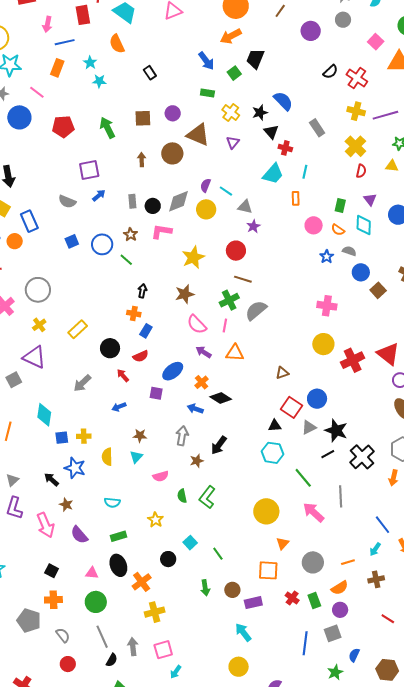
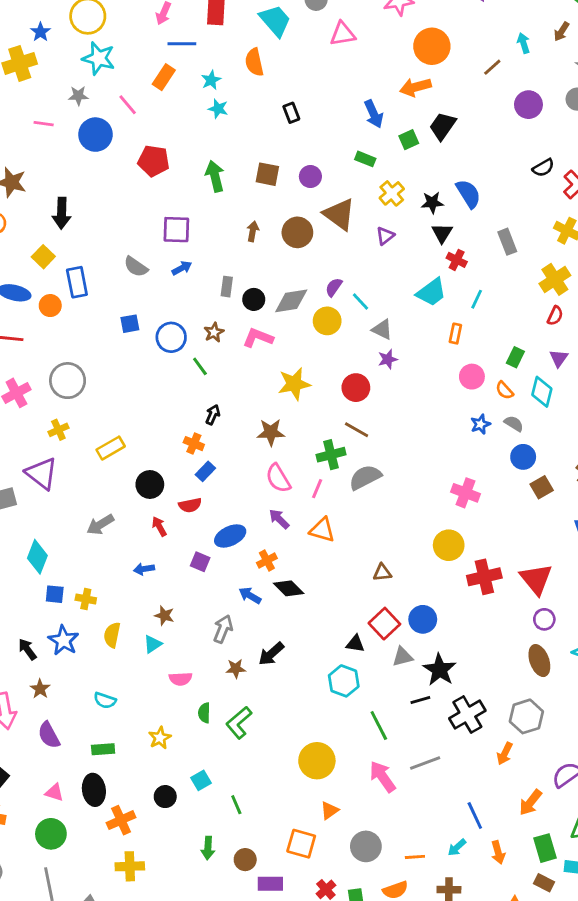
gray line: (341, 496) -> (425, 763), turned 60

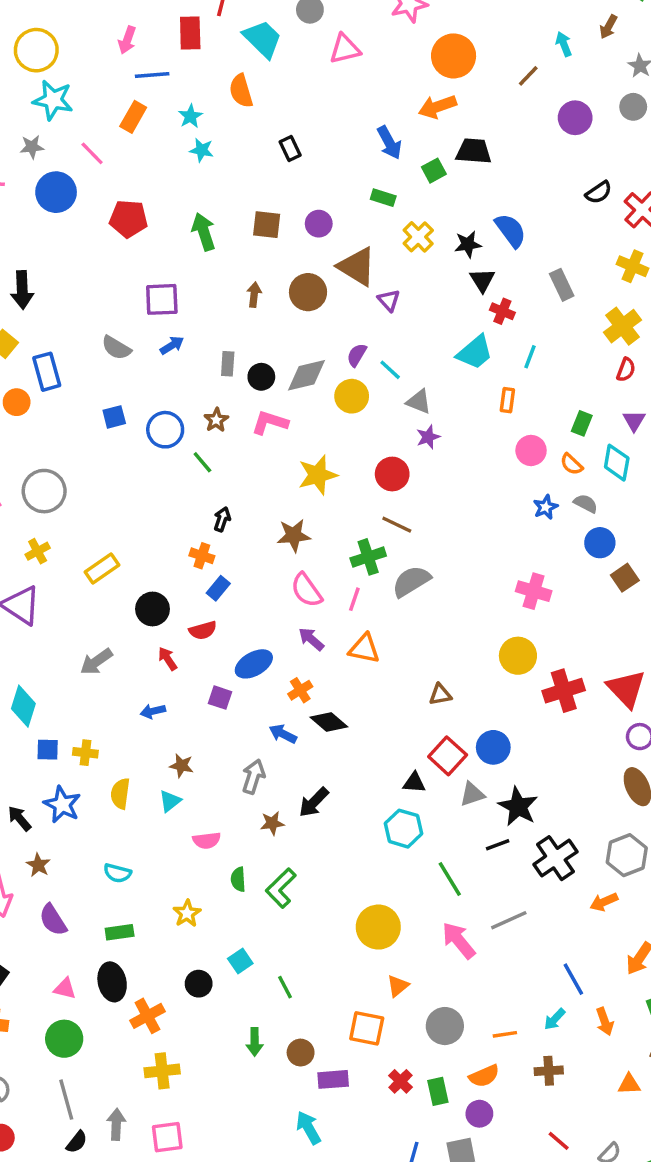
black trapezoid: (443, 126) -> (474, 151), turned 64
purple triangle: (385, 236) -> (389, 300), moved, turned -30
orange arrow: (505, 754) -> (604, 902), turned 45

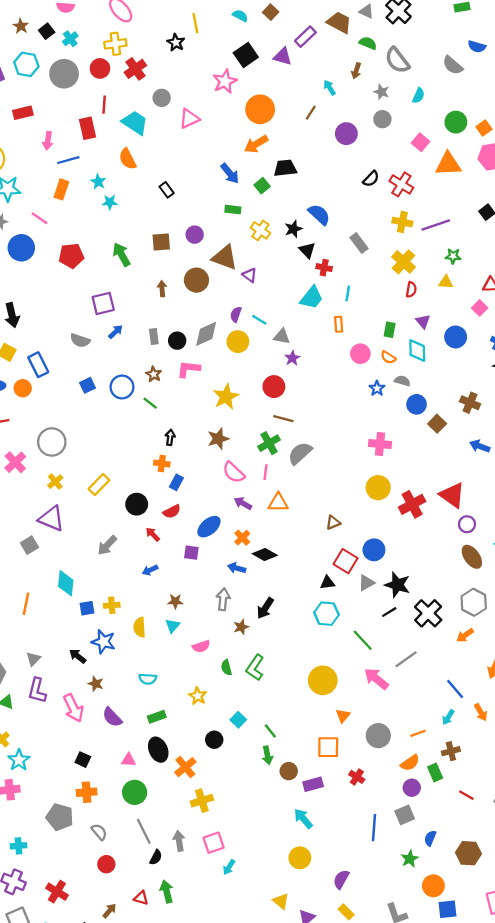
green arrow: (255, 1042) -> (267, 755), moved
green rectangle: (438, 1091) -> (435, 772), moved

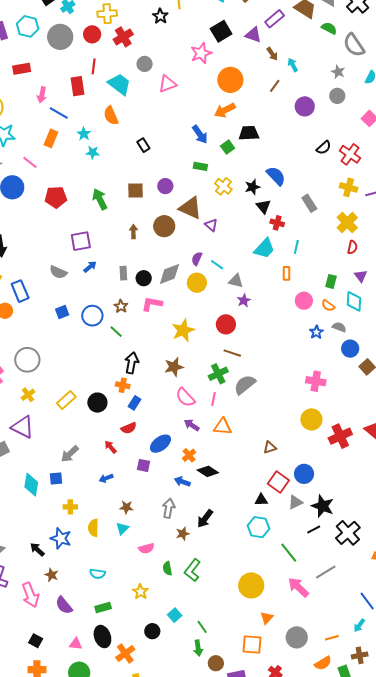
brown arrow: (356, 71) -> (272, 54), moved, turned -56
blue line: (68, 160) -> (59, 113), turned 42
black arrow: (170, 437) -> (132, 363), size x1.5
black circle: (137, 504) -> (97, 403), moved
blue square: (87, 608) -> (56, 479), moved

